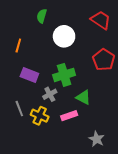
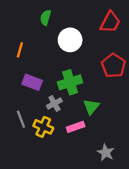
red trapezoid: (101, 20) -> (110, 22), turned 85
green triangle: (83, 97) -> (91, 107), turned 42

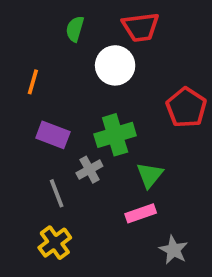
red trapezoid: (110, 22) -> (141, 27), moved, turned 55
gray line: (21, 119) -> (57, 193), moved
yellow cross: (43, 127) -> (55, 243), moved, turned 30
pink rectangle: (76, 127) -> (141, 213), moved

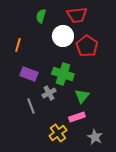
red pentagon: (186, 107) -> (87, 46), moved
green cross: (115, 135) -> (63, 74), turned 35
yellow cross: (55, 243) -> (58, 133), moved

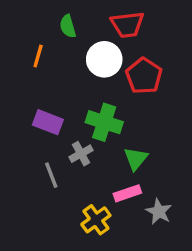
green semicircle: (41, 16) -> (68, 26), turned -32
orange line: (18, 45) -> (38, 56), moved
gray star: (95, 137) -> (159, 212), moved

